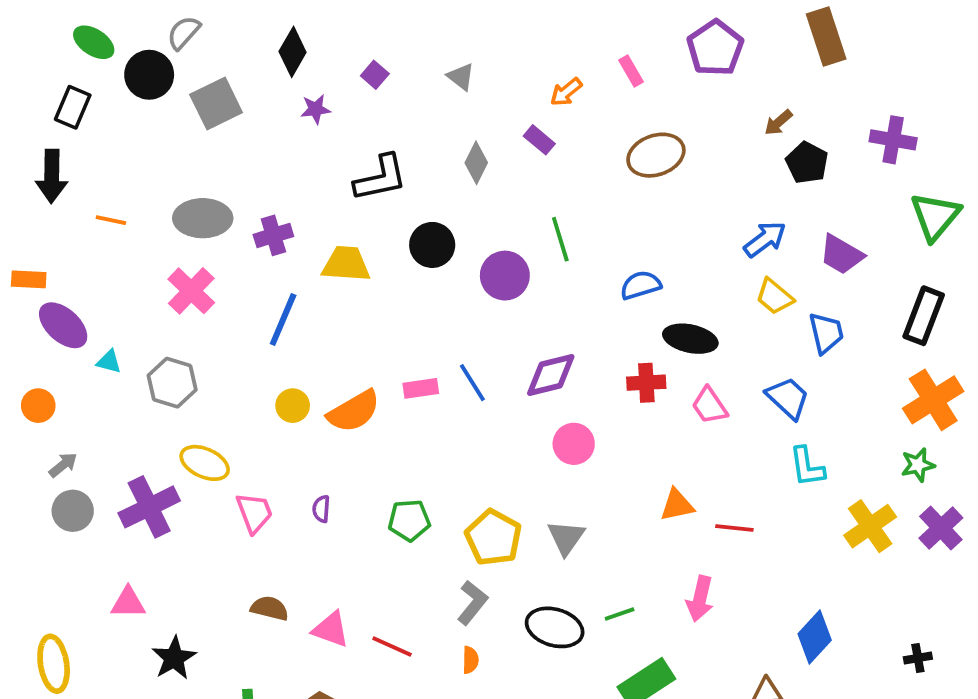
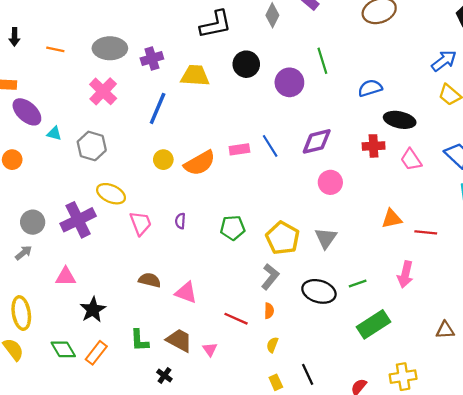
black arrow: (52, 176) -> (14, 37), moved, size x0.6
gray arrow: (63, 465) -> (24, 253), moved
red line: (392, 647) -> (236, 319), moved

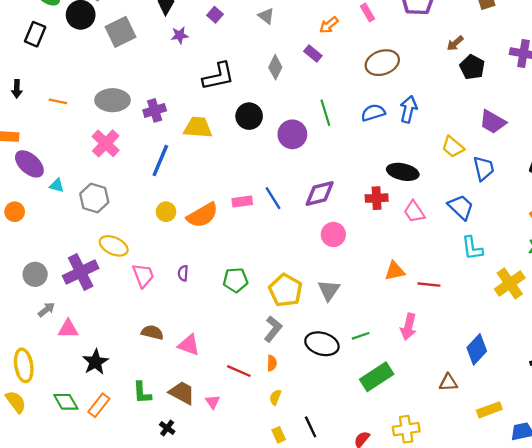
blue arrow: (444, 61) -> (408, 109), moved, turned -40
blue semicircle: (370, 88) -> (373, 113), moved
gray arrow: (24, 253) -> (46, 310), moved

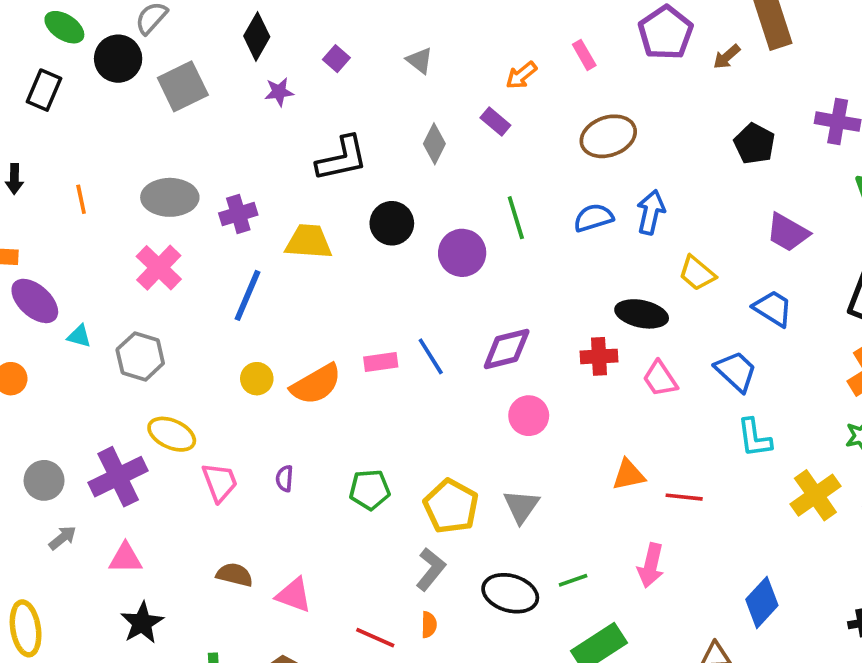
brown arrow: (455, 43) -> (727, 57), moved
orange line: (58, 101) -> (81, 199), turned 66
yellow trapezoid: (453, 147) -> (697, 273), moved
blue trapezoid: (484, 168) -> (773, 308), turned -45
pink triangle: (68, 329) -> (125, 558), moved

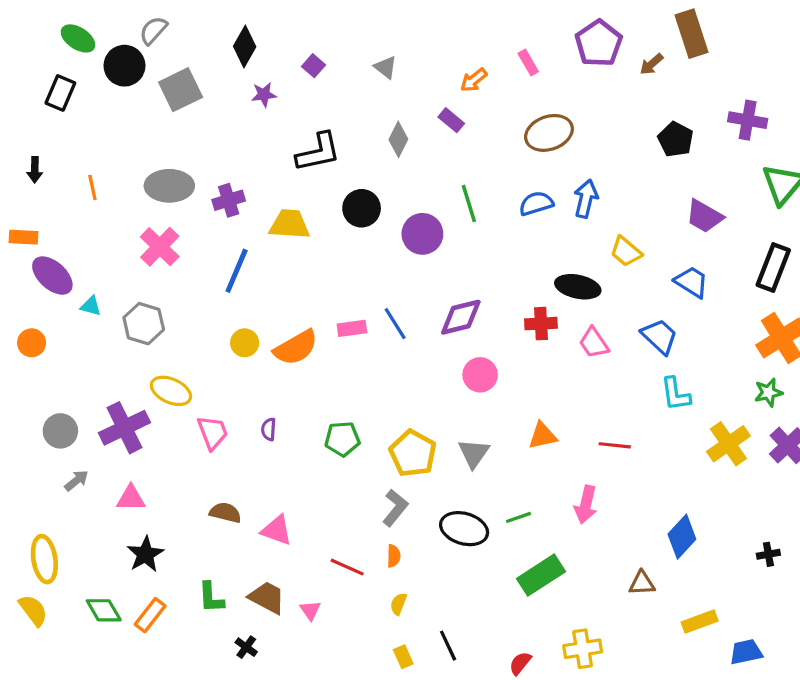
orange triangle: (629, 475) -> (543, 436), moved

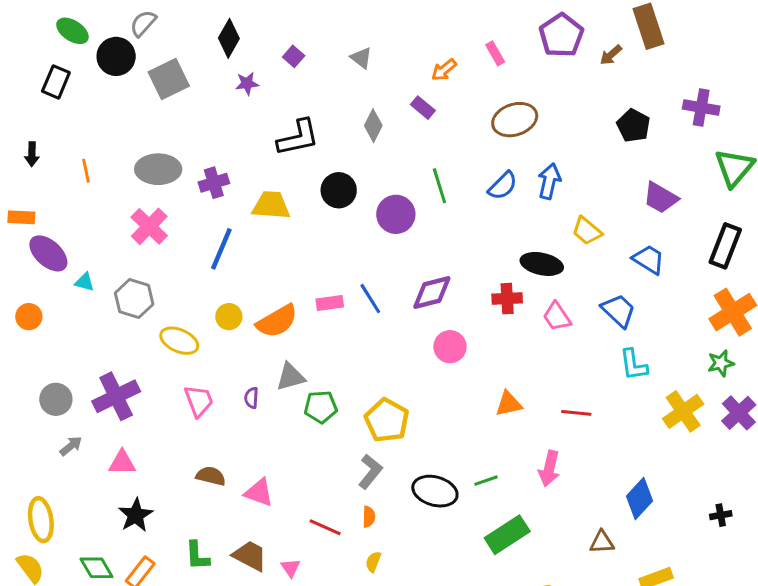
blue semicircle: (536, 203) -> (503, 186), turned 152
yellow ellipse: (171, 391) -> (179, 341), moved
gray triangle: (474, 453) -> (291, 377), moved, turned 40

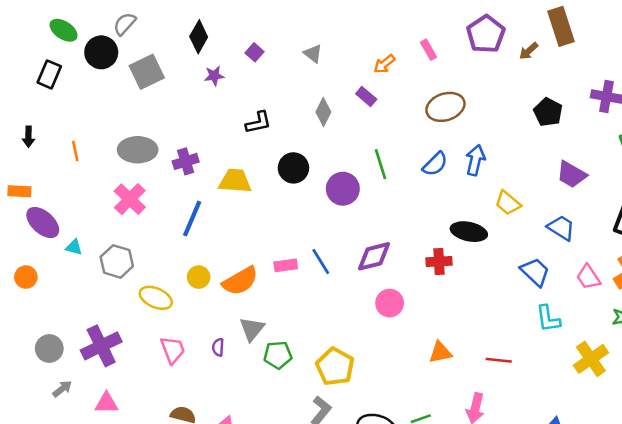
black L-shape: (298, 138) -> (258, 122), size x0.7
pink trapezoid: (557, 317) -> (588, 277), moved
gray triangle: (291, 377) -> (252, 329), turned -36

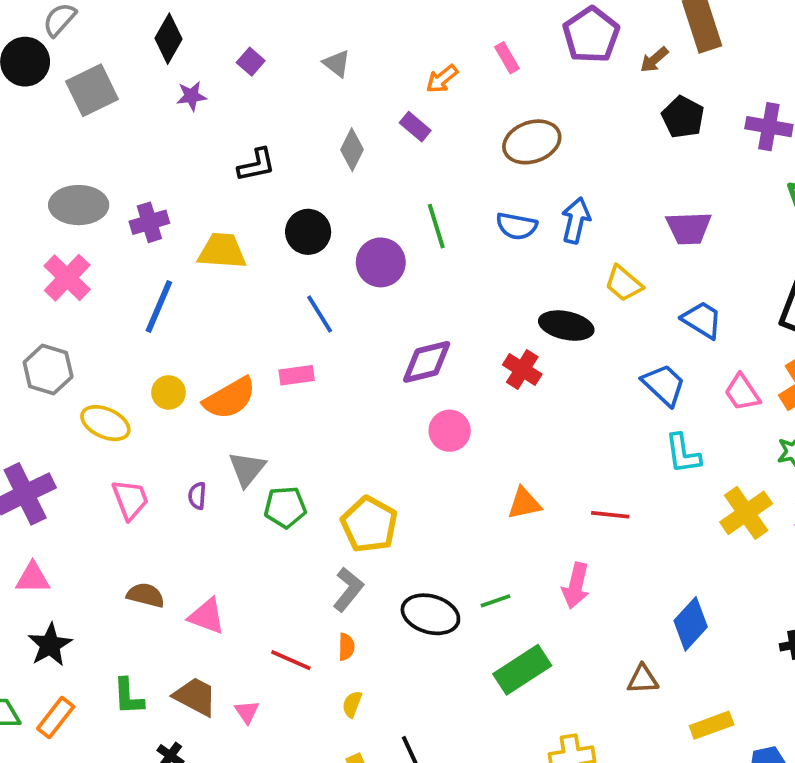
black pentagon: (548, 112) -> (683, 117), moved
blue semicircle: (435, 164) -> (517, 226), turned 56
purple trapezoid: (571, 174) -> (689, 228), moved, turned -32
blue line: (321, 261) -> (320, 314), moved
red cross: (439, 261) -> (522, 370), turned 35

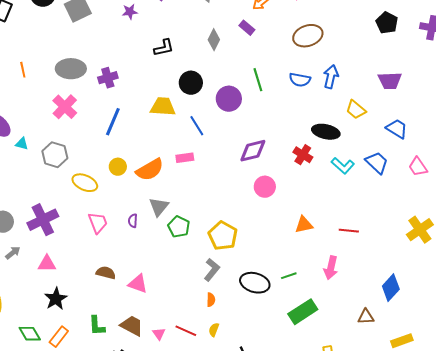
yellow trapezoid: (222, 251) -> (163, 107), moved
cyan L-shape: (683, 454) -> (343, 166), moved, turned -40
green pentagon: (285, 507) -> (179, 227), turned 30
red line: (291, 660) -> (186, 331), moved

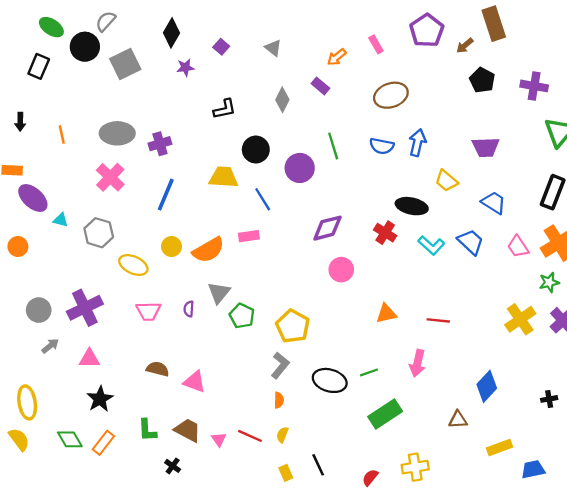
pink trapezoid: (98, 223) -> (148, 311), turned 110

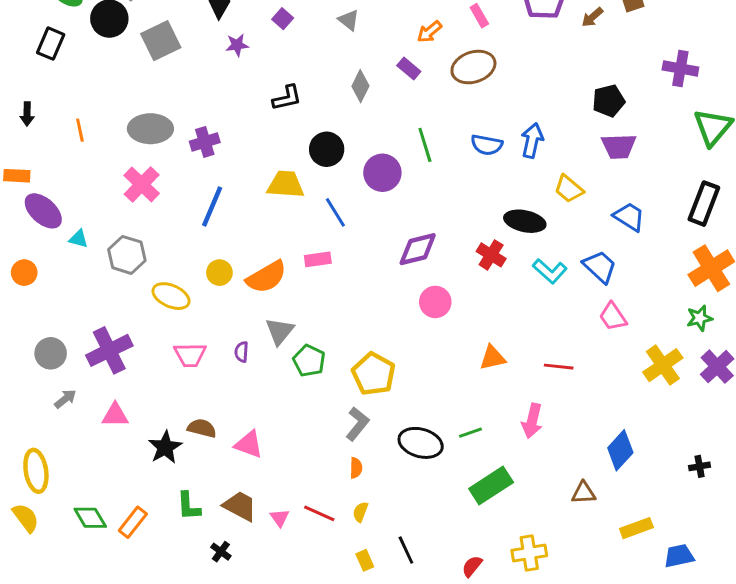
black pentagon: (482, 80) -> (609, 101), moved, turned 30
brown ellipse: (391, 95) -> (473, 67), moved
pink trapezoid: (518, 247) -> (613, 317), moved
black star: (100, 399) -> (165, 447), moved

